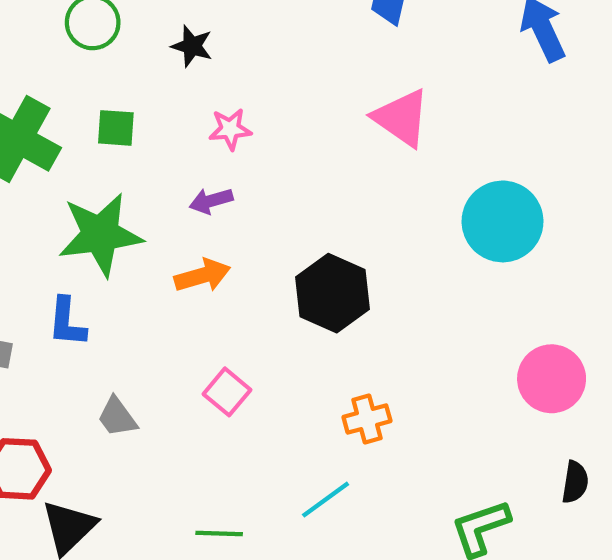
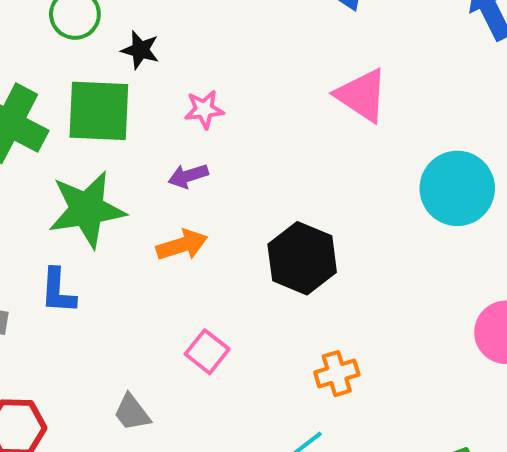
black star: (192, 46) -> (140, 50), moved
green square: (116, 128) -> (99, 111), size x1.8
gray trapezoid: (117, 417) -> (132, 413), moved

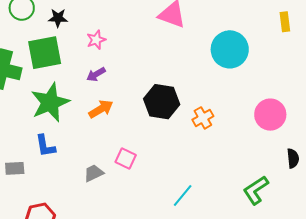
orange cross: (337, 374) -> (203, 118), moved
gray trapezoid: (132, 413) -> (94, 173), moved, turned 115

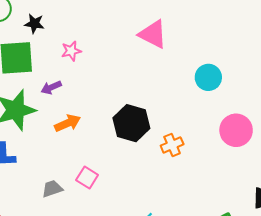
cyan circle: (230, 49) -> (208, 77), size x0.7
purple arrow: (96, 74) -> (51, 87), moved
pink circle: (270, 115) -> (236, 130), moved

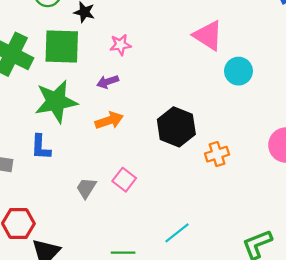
cyan circle: (208, 77) -> (238, 71), moved
purple arrow: (51, 87) -> (108, 82), moved
gray trapezoid: (52, 189) -> (86, 188), turned -45

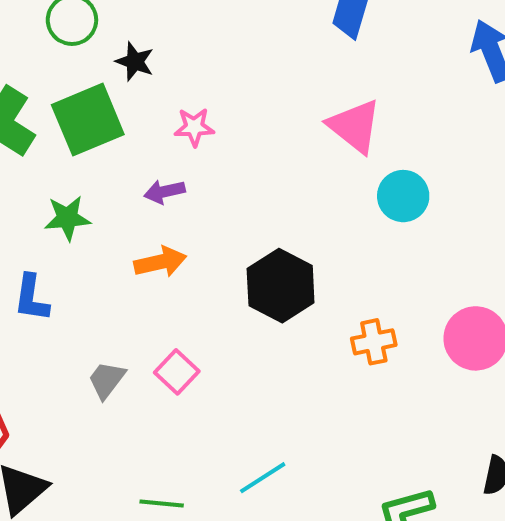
green square: (62, 47) -> (88, 120), turned -30
green star: (56, 101) -> (67, 218), size x0.6
orange cross: (217, 154) -> (374, 342), moved

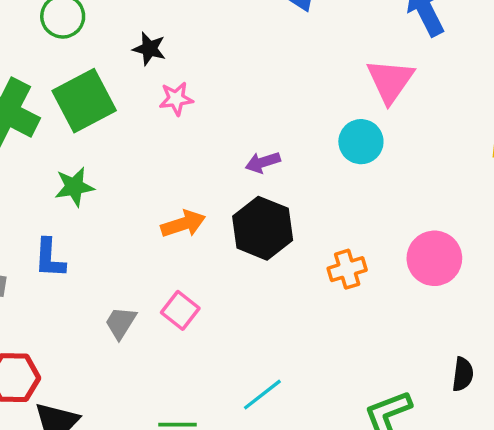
black star: (135, 62) -> (149, 49), moved
pink triangle: (355, 126) -> (390, 81), moved, turned 32
purple arrow: (165, 192) -> (263, 162), moved
orange arrow: (160, 262) -> (183, 224), moved

